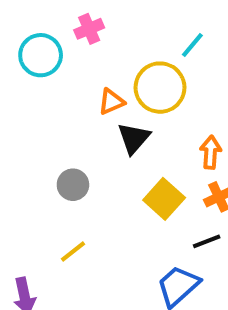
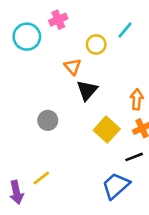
yellow circle: (160, 88) -> (96, 44), moved, size x0.6
orange triangle: (111, 102) -> (73, 67), turned -48
yellow line: (73, 252) -> (41, 178), moved

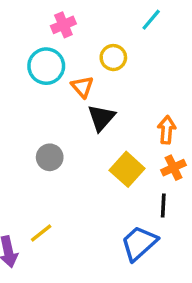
cyan line: (125, 30) -> (151, 20), moved
cyan circle: (27, 37) -> (46, 66), moved
black line: (134, 157) -> (163, 205), turned -66

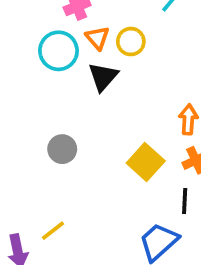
orange triangle: (82, 87) -> (97, 38), moved
black triangle: (101, 118) -> (103, 77), moved

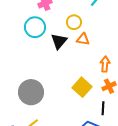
orange triangle: (97, 38) -> (83, 39), moved, turned -40
gray circle: (62, 149) -> (31, 92), moved, size x1.6

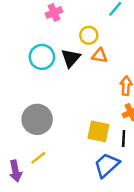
cyan circle: (35, 27) -> (42, 57), moved
yellow square: (82, 87) -> (98, 131), moved, turned -30

